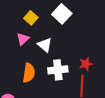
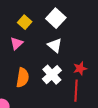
white triangle: (45, 45) -> (55, 45), moved
white cross: (58, 70) -> (52, 75), turned -36

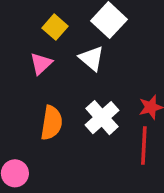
white triangle: (55, 45) -> (92, 58), moved

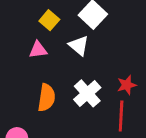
pink triangle: (41, 64) -> (38, 50), turned 36

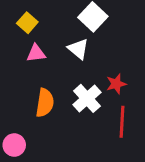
yellow square: (49, 20) -> (27, 23), moved
red star: (127, 85) -> (116, 84), moved

